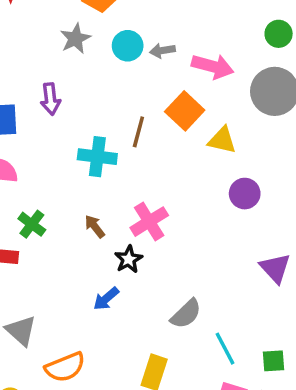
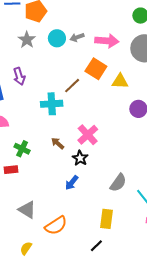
brown line: (138, 132) -> (72, 86), turned 42

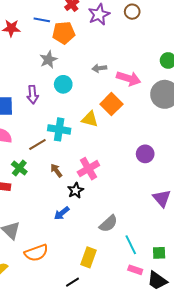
cyan circle: (57, 38) -> (63, 84), moved
yellow triangle: (120, 81) -> (90, 119), moved
brown line: (72, 86) -> (37, 144), moved

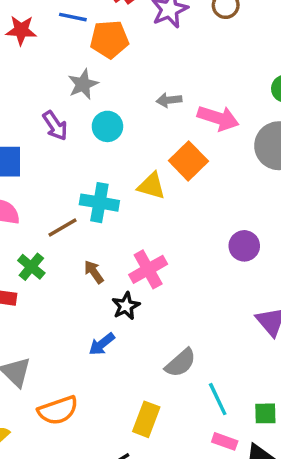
purple arrow: (33, 95) -> (55, 126), moved, turned -30

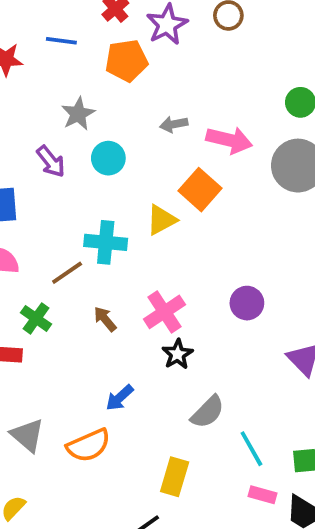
orange pentagon: (109, 39) -> (126, 61), moved
yellow triangle: (151, 186) -> (161, 220), turned -40
purple circle: (244, 246) -> (247, 303), moved
black star: (126, 306) -> (178, 354), moved
orange semicircle: (58, 410) -> (89, 445), moved

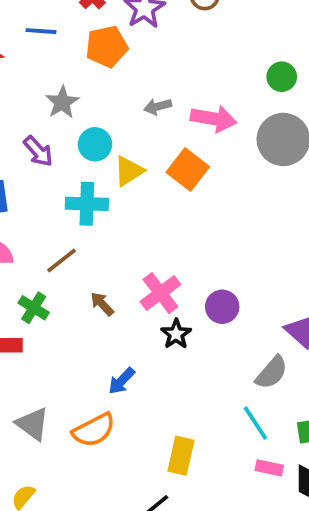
yellow triangle: (161, 220) -> (129, 171), moved
cyan cross: (106, 242) -> (87, 204), moved
purple circle: (247, 303) -> (222, 307), moved
gray semicircle: (208, 412) -> (272, 373), moved

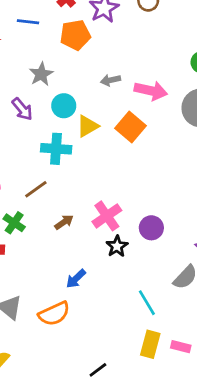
brown arrow: (102, 304) -> (64, 222), turned 96
cyan line: (255, 423) -> (147, 303), moved
yellow rectangle: (181, 456) -> (150, 344), moved

